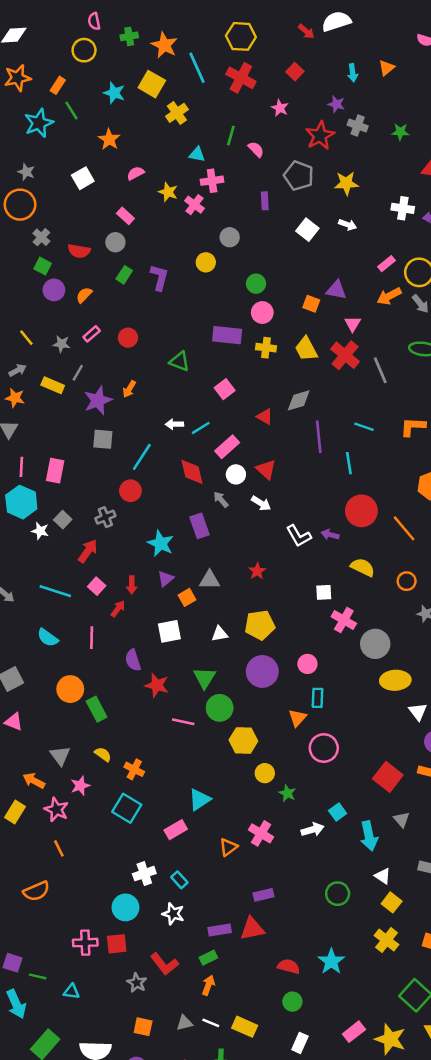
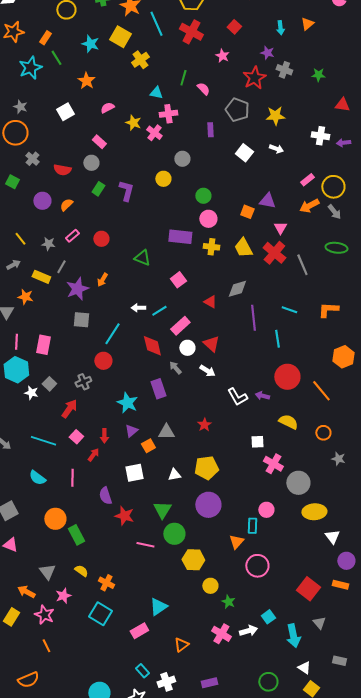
green square: (43, 266) -> (12, 182), moved
orange star: (15, 398) -> (25, 297), moved
pink circle: (307, 664) -> (266, 510), moved
pink cross: (261, 833) -> (221, 634), moved
white cross: (144, 874) -> (166, 682), moved

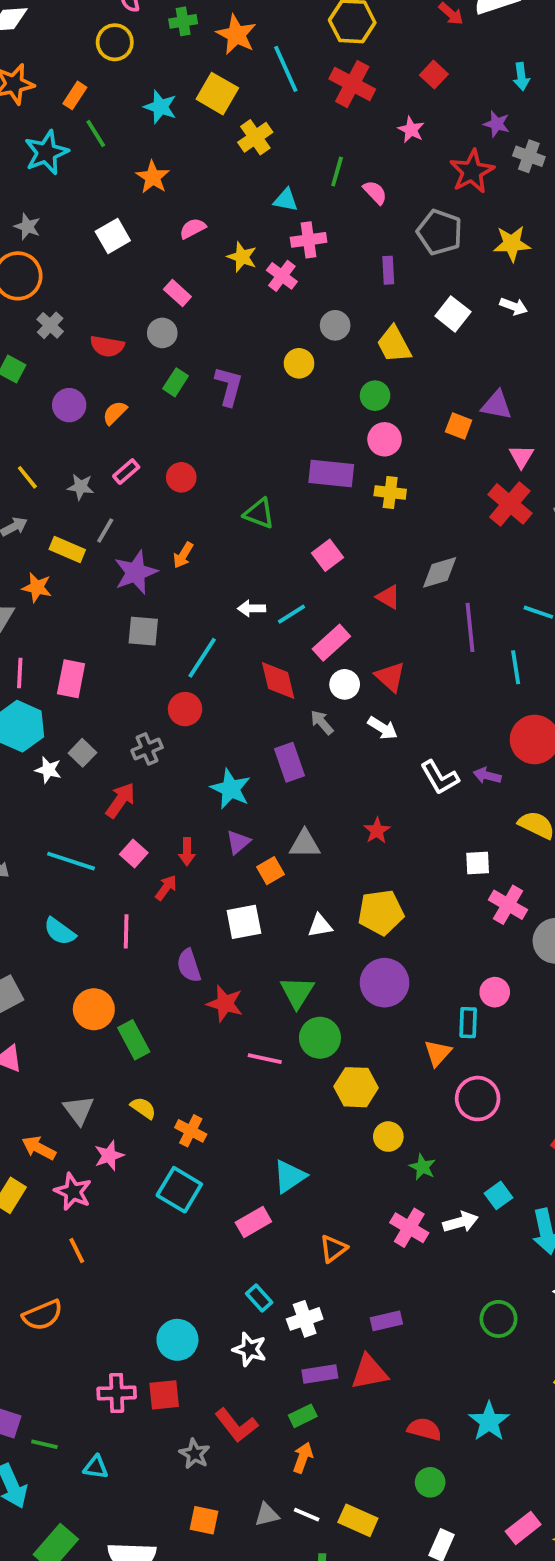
yellow trapezoid: (243, 248) -> (394, 344), moved

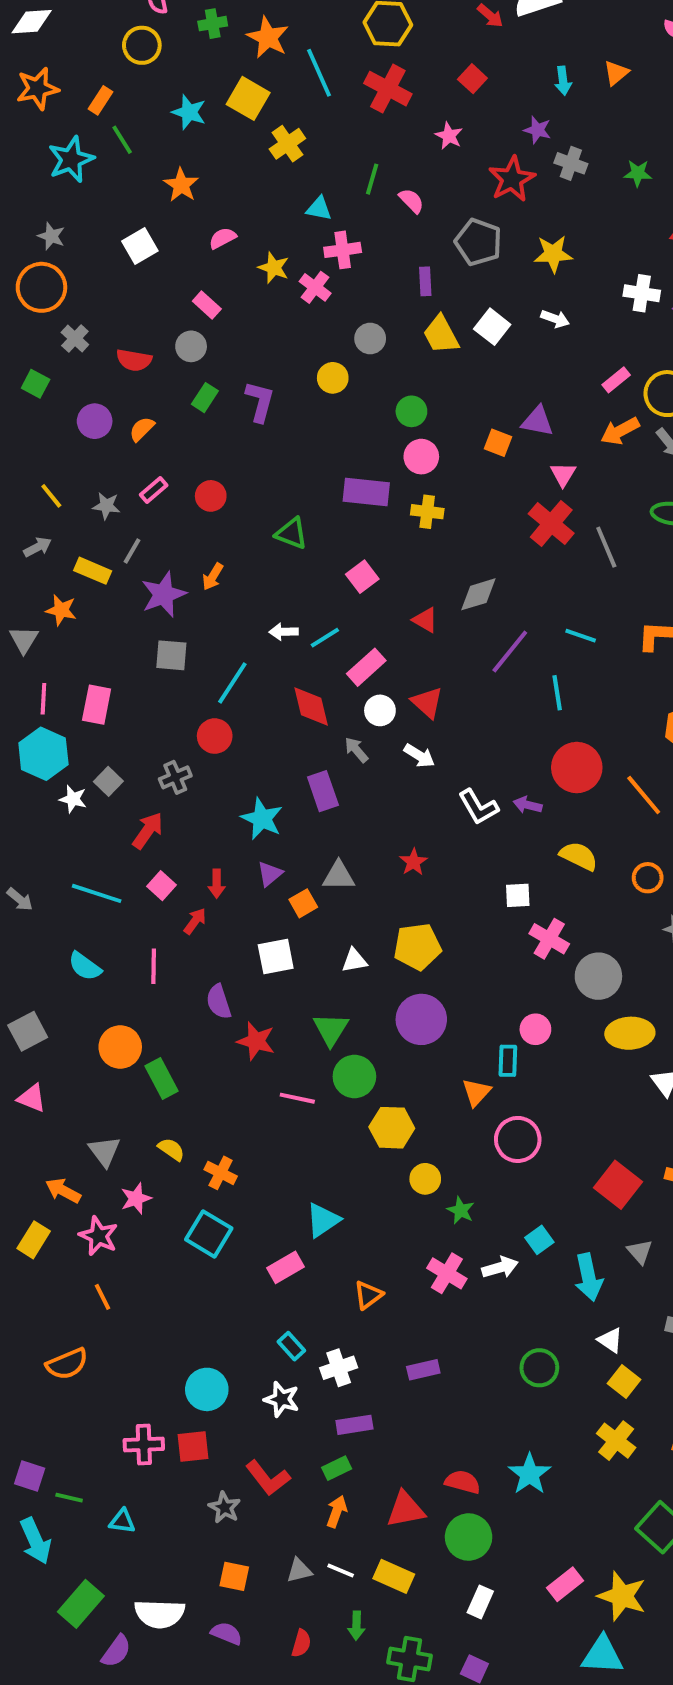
yellow trapezoid: (394, 344) -> (441, 335), moved
purple line: (470, 627) -> (510, 651), turned 45
red triangle: (369, 1372) -> (406, 1509), moved
green circle: (430, 1482) -> (469, 1537), size x1.5

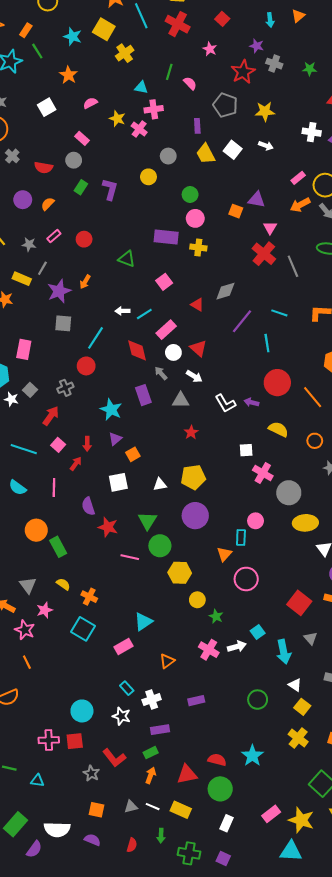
gray triangle: (339, 876) -> (181, 400), moved

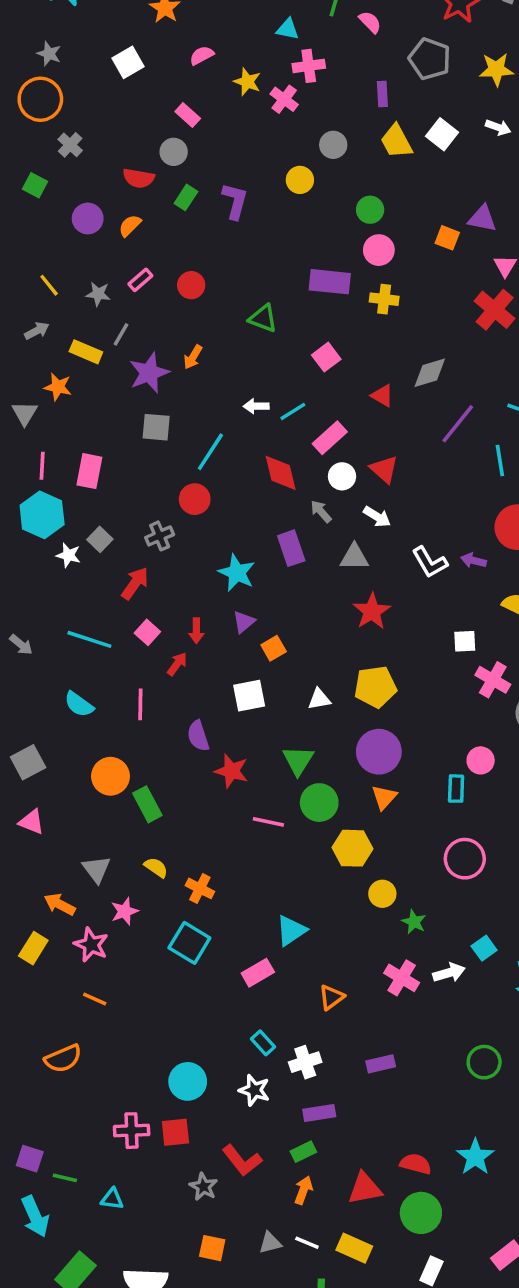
red semicircle: (44, 167) -> (139, 178), moved
red star: (191, 432) -> (372, 611), size x1.5
orange triangle: (224, 554) -> (384, 797), moved
orange line: (27, 662) -> (95, 999), turned -40

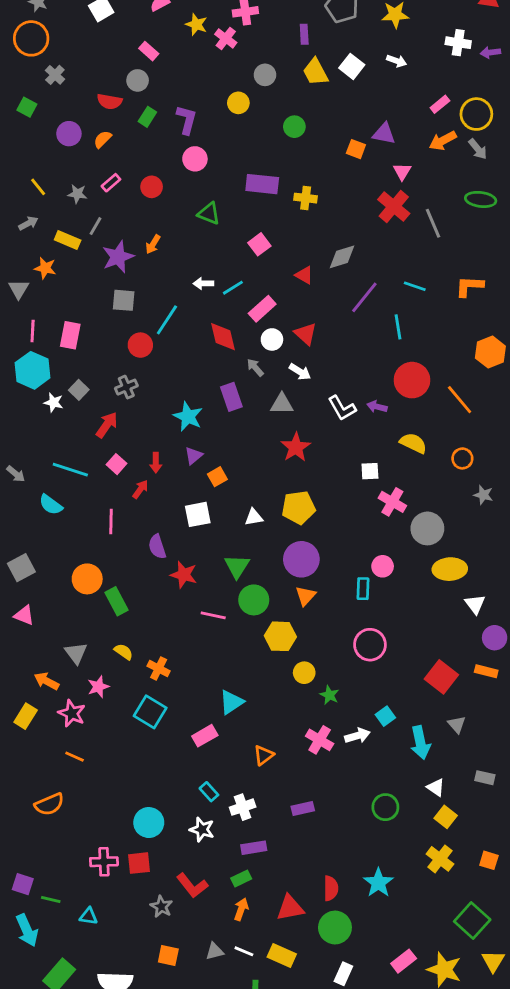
pink circle: (379, 250) -> (195, 159), moved
red circle: (195, 499) -> (140, 345), moved
cyan semicircle: (79, 704) -> (51, 505), moved
red semicircle: (416, 1164) -> (331, 888), turned 75

